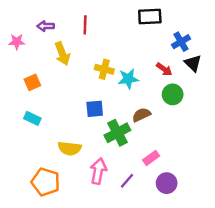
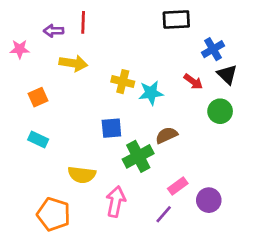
red line: (85, 25) -> (83, 22), moved
yellow arrow: (62, 54) -> (73, 63), turned -60
green circle: (173, 94) -> (220, 111), moved
purple line: (127, 181) -> (164, 214), moved
purple circle: (167, 183) -> (209, 200), moved

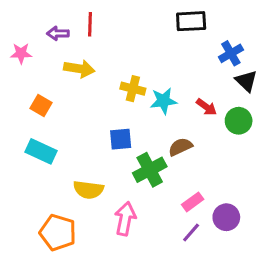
red arrow: (193, 82) -> (206, 107), moved
orange square: (38, 97) -> (41, 105), turned -36
cyan rectangle: (38, 139) -> (41, 151), size x1.4
purple line: (164, 214) -> (191, 233), moved

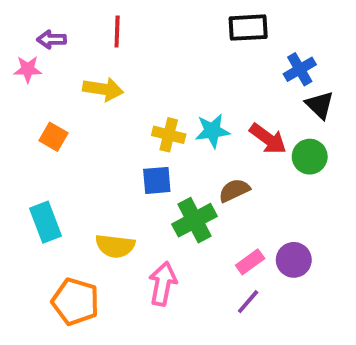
purple arrow: (58, 33) -> (52, 39), moved
yellow cross: (133, 89) -> (169, 135), moved
red arrow: (206, 107) -> (268, 139), size x1.4
cyan rectangle: (41, 151) -> (46, 222), moved, turned 44
purple circle: (226, 217) -> (294, 260), moved

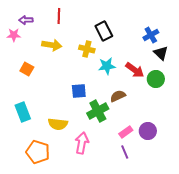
black rectangle: (248, 28) -> (104, 31), moved, turned 66
yellow cross: (169, 135) -> (87, 49), moved
purple line: (248, 302) -> (125, 152), turned -64

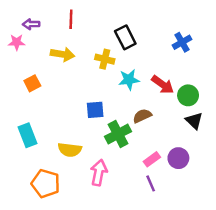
black triangle: (161, 53) -> (194, 121), moved
orange square: (27, 69) -> (32, 83), turned 32

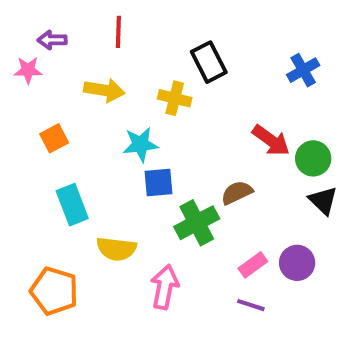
cyan star: (129, 80) -> (140, 144), moved
cyan rectangle: (27, 135) -> (72, 205), moved
orange pentagon: (46, 183) -> (54, 291), moved
purple line: (151, 183) -> (251, 305), turned -49

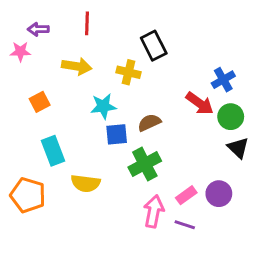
blue cross: (303, 70) -> (223, 80), moved
brown semicircle: (237, 193) -> (149, 123), moved
pink arrow: (165, 287) -> (154, 211), moved
orange pentagon: (54, 291) -> (28, 195), moved

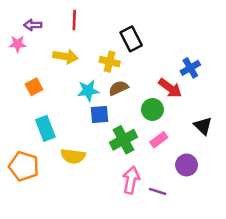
green circle: (231, 117) -> (152, 110), moved
brown semicircle: (149, 123) -> (118, 88), moved
pink rectangle: (186, 195) -> (159, 140), moved

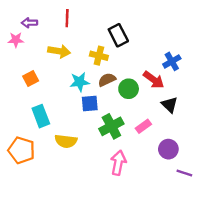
green circle: (152, 110) -> (129, 89), moved
black triangle: (203, 126) -> (170, 105), moved
purple line: (158, 191) -> (184, 173), moved

